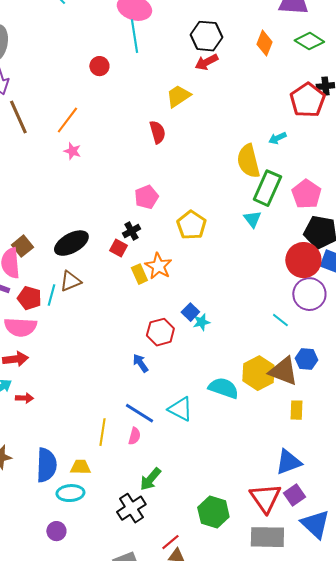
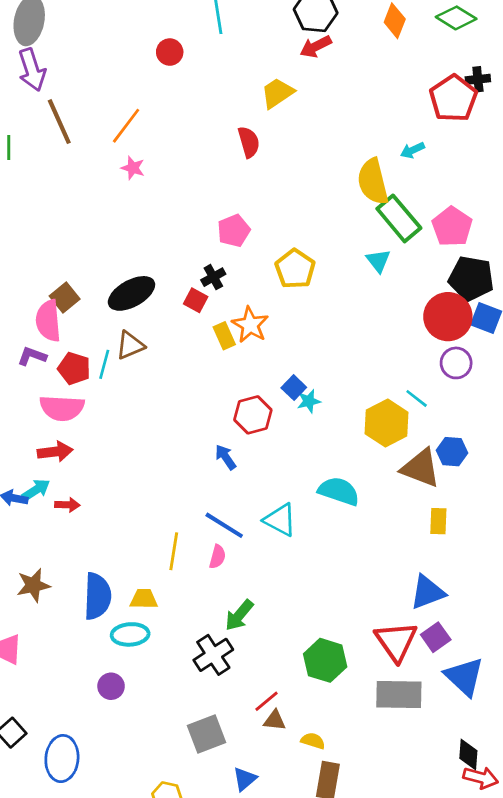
green rectangle: (267, 188) -> (399, 218), turned -64
purple circle: (309, 294) -> (456, 363), size x0.7
yellow hexagon: (258, 373) -> (387, 423), moved

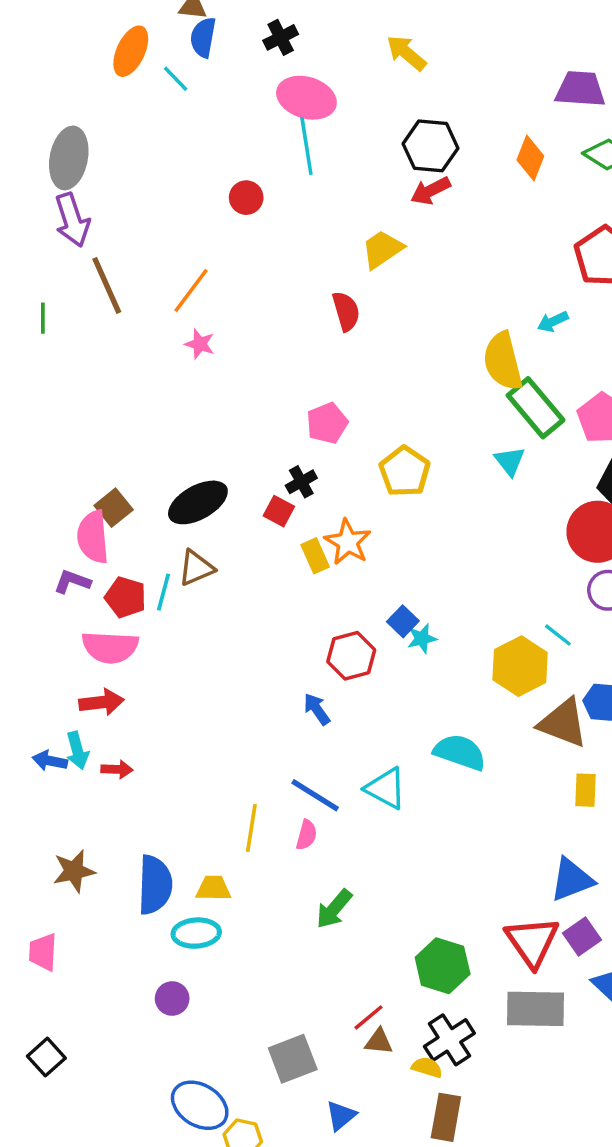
cyan arrow: (36, 490) -> (77, 750), turned 108
black cross: (213, 655) -> (449, 1040), moved
blue ellipse: (62, 759) -> (200, 1105), moved, turned -63

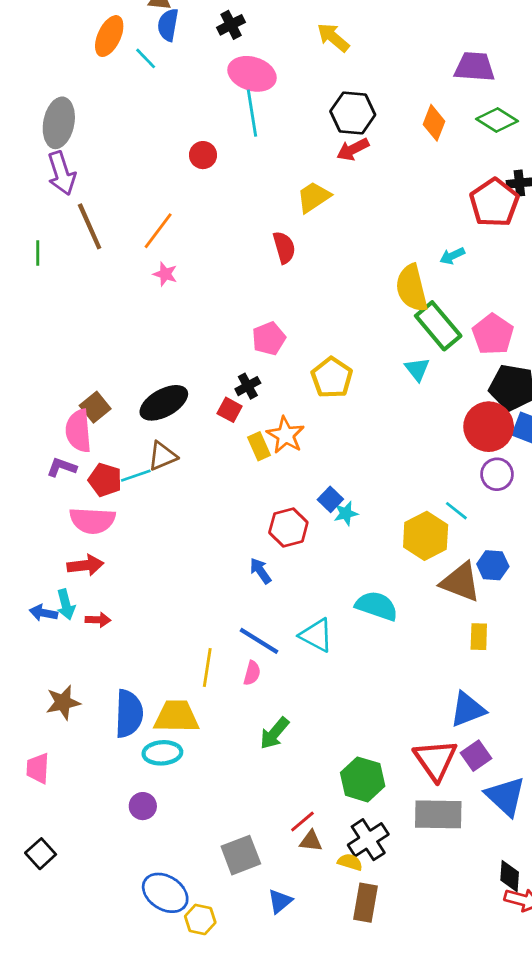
cyan line: (164, 592) -> (136, 476), turned 56
yellow trapezoid: (213, 888) -> (176, 716), size x1.6

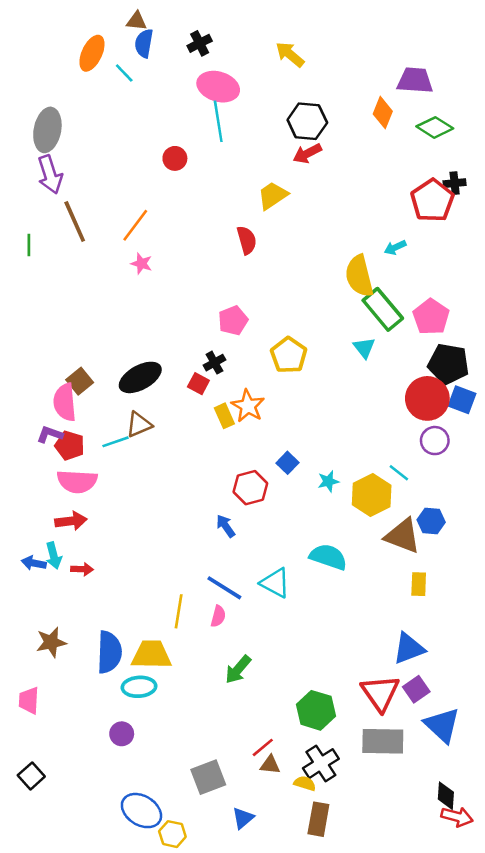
orange diamond: (434, 123) -> (383, 113), moved
red pentagon: (105, 480) -> (70, 445), moved
cyan star: (346, 513) -> (328, 481), moved

